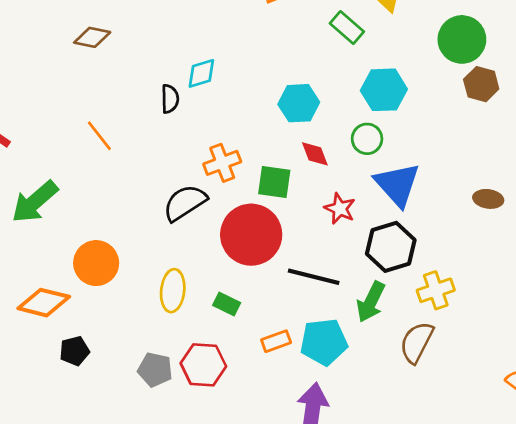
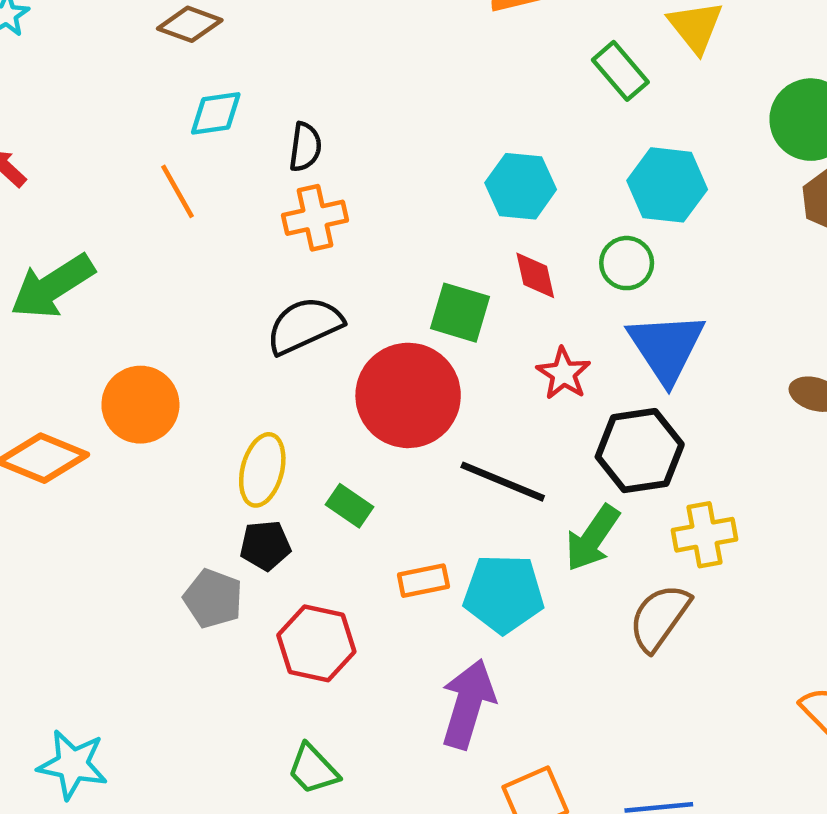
cyan diamond: (201, 73) -> (216, 113), moved
orange cross: (222, 163) -> (315, 218), moved
black pentagon: (74, 351) -> (265, 545), moved
red hexagon: (203, 365) -> (316, 643), moved

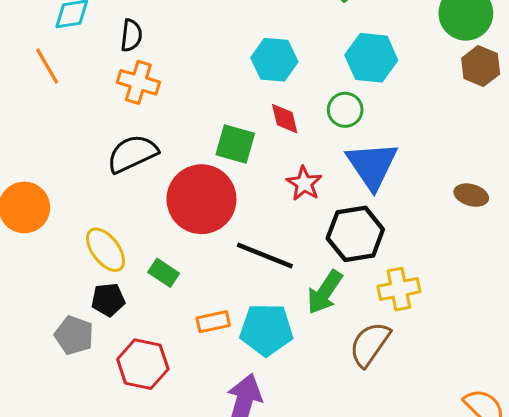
orange cross: (315, 218) -> (138, 82), turned 30
yellow ellipse: (262, 470) -> (106, 250), turned -51

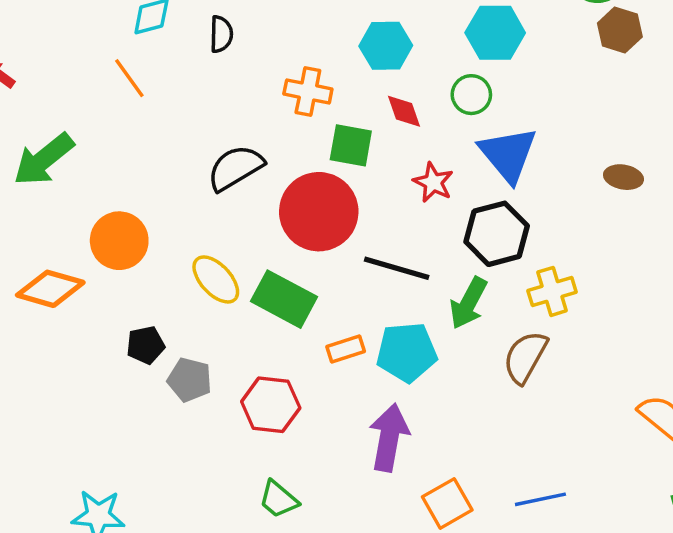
orange cross: (138, 82) -> (308, 92), moved
green rectangle: (164, 273) -> (284, 299), size x1.8
black pentagon: (108, 300) -> (146, 345), moved

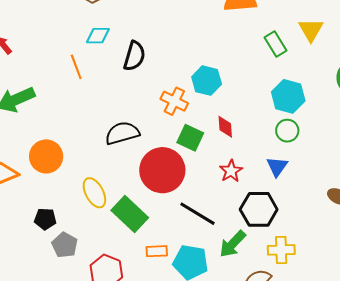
black semicircle: (221, 34) -> (134, 56), size x1.4
cyan hexagon: (386, 46) -> (207, 81), moved
green circle: (471, 95) -> (287, 131), moved
blue triangle: (508, 154) -> (277, 167), size x0.6

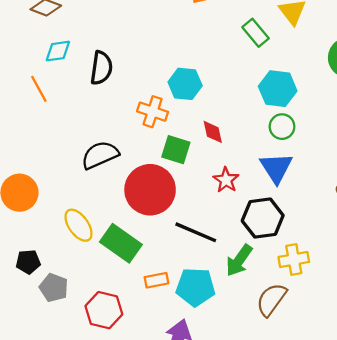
blue triangle: (277, 167) -> (276, 168), size x1.4

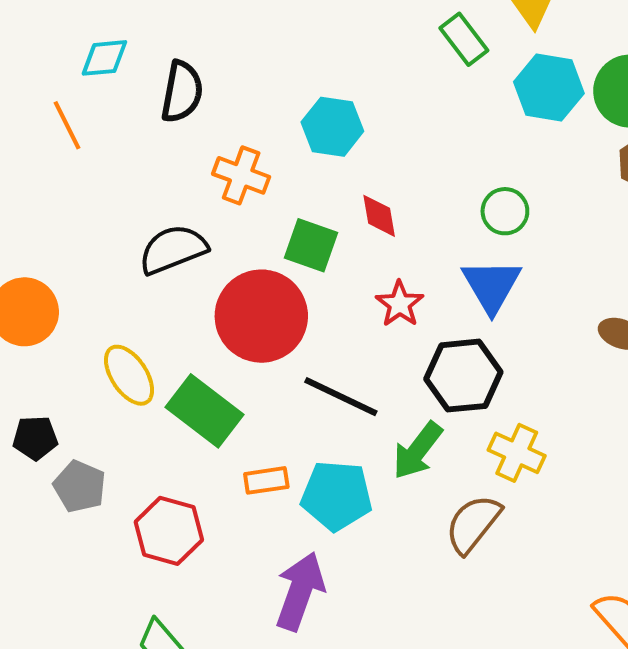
cyan hexagon: (278, 89) -> (549, 88), moved
orange cross: (153, 112) -> (241, 175), moved
yellow cross: (294, 259) -> (517, 453), turned 32

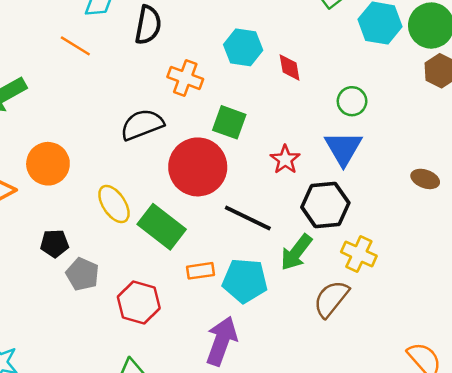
orange line: (67, 125) -> (75, 46), turned -32
red diamond: (379, 216) -> (290, 68), moved

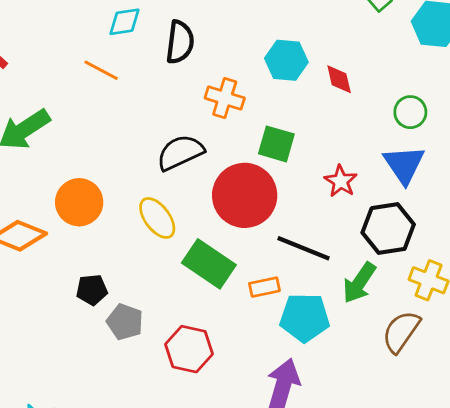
yellow ellipse: (114, 204) -> (157, 218), moved
orange rectangle: (201, 271) -> (264, 287), moved

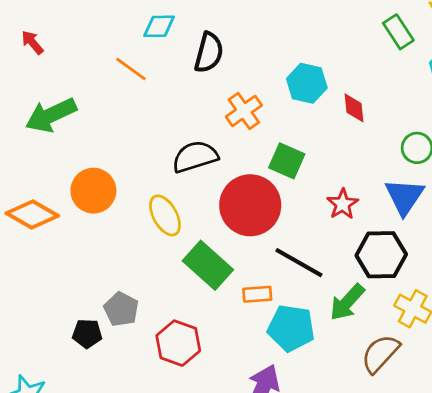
orange cross: (225, 98) -> (244, 111), turned 30
black pentagon: (92, 290) -> (87, 334), moved

